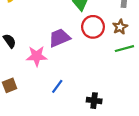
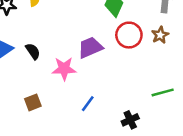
green line: (124, 49) -> (163, 92), moved
black cross: (94, 101) -> (130, 120), turned -32

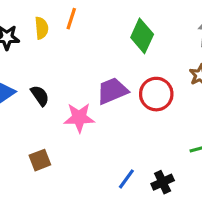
red circle: (129, 35) -> (156, 94), moved
blue line: (88, 104) -> (126, 179), moved

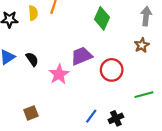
red circle: (156, 94) -> (112, 70), moved
pink star: (79, 118) -> (59, 74), turned -30
brown square: (40, 160) -> (31, 113), moved

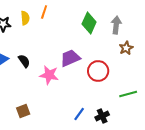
gray arrow: (146, 16) -> (116, 25), moved
pink star: (59, 74) -> (49, 75), turned -30

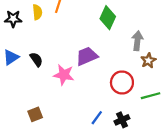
gray arrow: (116, 25) -> (137, 41), moved
brown star: (126, 48) -> (148, 61), moved
red circle: (98, 71) -> (122, 82), moved

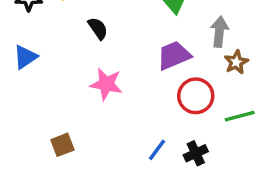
purple trapezoid: (87, 56) -> (174, 55), moved
black semicircle: (36, 59) -> (98, 28), moved

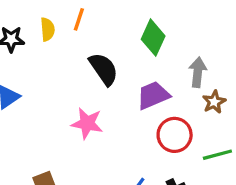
black semicircle: (98, 28) -> (104, 69), moved, size x1.5

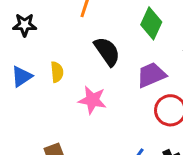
yellow semicircle: (48, 29) -> (57, 72), moved

